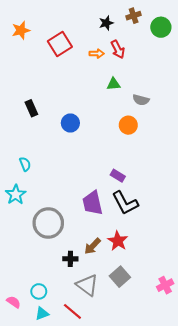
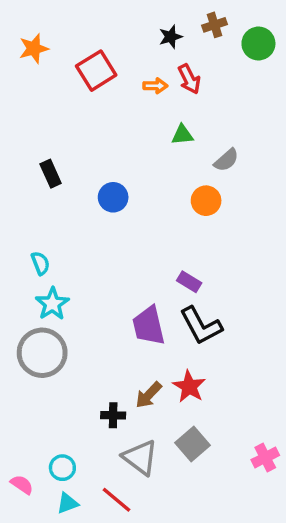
gray semicircle: (141, 100) -> (226, 160), turned -56
cyan star: (16, 195) -> (52, 304), moved
gray circle: (48, 223) -> (42, 353), moved

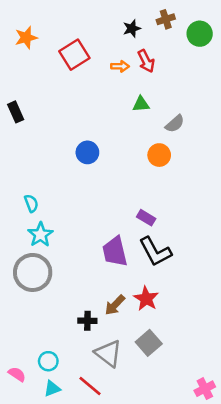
black rectangle: (51, 174) -> (16, 112), moved
pink cross: (265, 458) -> (205, 389), moved

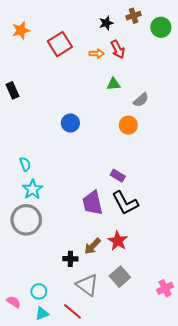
pink cross: (205, 389) -> (165, 288), moved

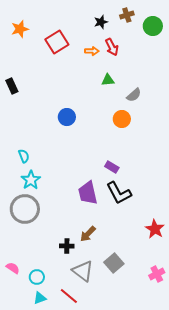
red star: (118, 241) -> (155, 229), moved
pink semicircle: (14, 302) -> (13, 268), moved

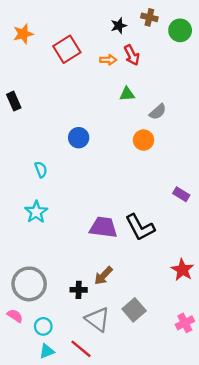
brown cross: (127, 15) -> (149, 17), turned 32
cyan semicircle: (24, 156) -> (41, 170), moved
purple rectangle: (112, 167) -> (181, 194), moved
purple trapezoid: (88, 193) -> (103, 227), turned 110
gray circle: (25, 209) -> (29, 284), moved

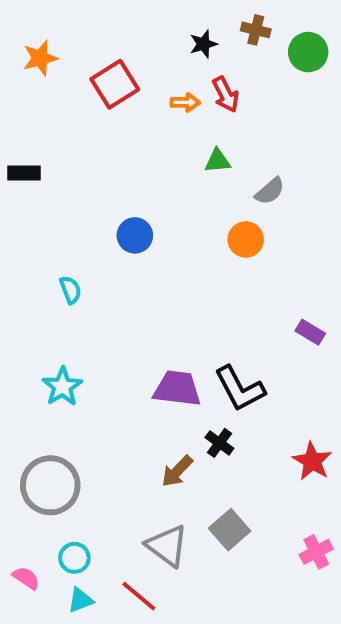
black rectangle: (14, 101) -> (24, 173), turned -66
cyan star: (36, 212) -> (62, 387), moved
black cross: (79, 290) -> (219, 443), moved, turned 35
pink semicircle: (15, 316) -> (26, 578), moved

